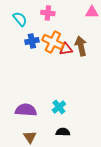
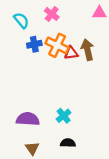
pink cross: (48, 13) -> (52, 14), turned 32

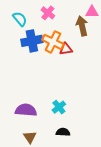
blue cross: (34, 44) -> (32, 41), size x1.5
brown arrow: (87, 50) -> (82, 26), moved

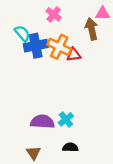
cyan semicircle: (20, 19) -> (22, 33), moved
purple semicircle: (26, 110) -> (42, 122), moved

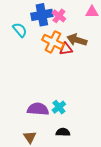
pink cross: (54, 14) -> (59, 16), moved
brown arrow: (92, 29) -> (77, 40), moved, turned -60
blue cross: (36, 46) -> (42, 15), moved

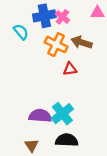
red triangle: (66, 49) -> (70, 69), moved
cyan cross: (59, 107) -> (62, 114), size x1.5
black semicircle: (63, 132) -> (67, 140), size x1.5

